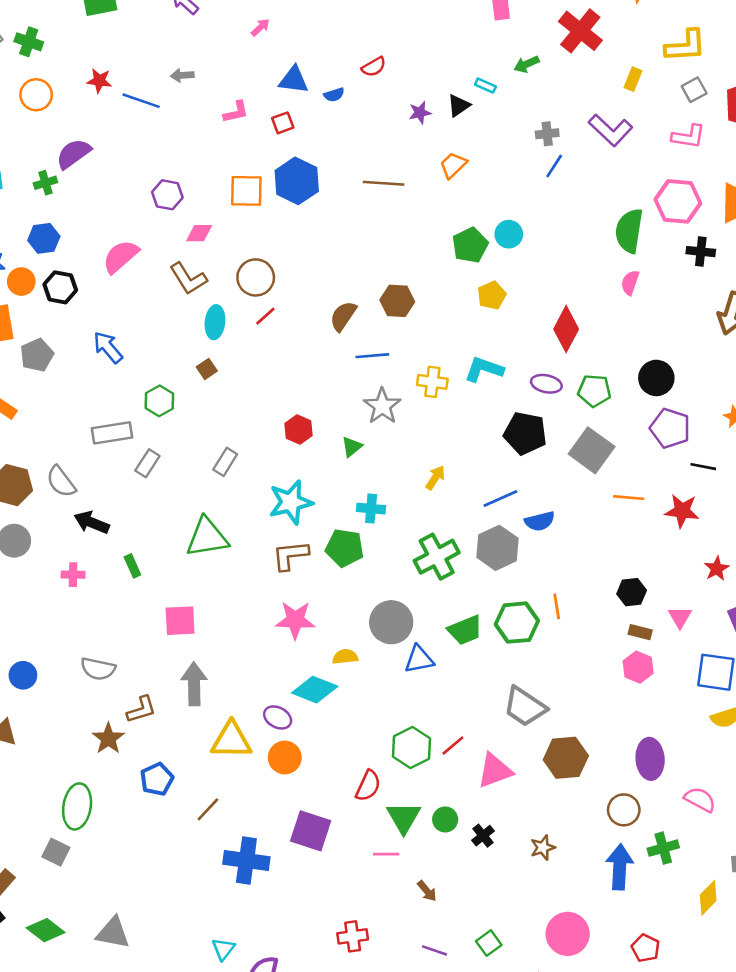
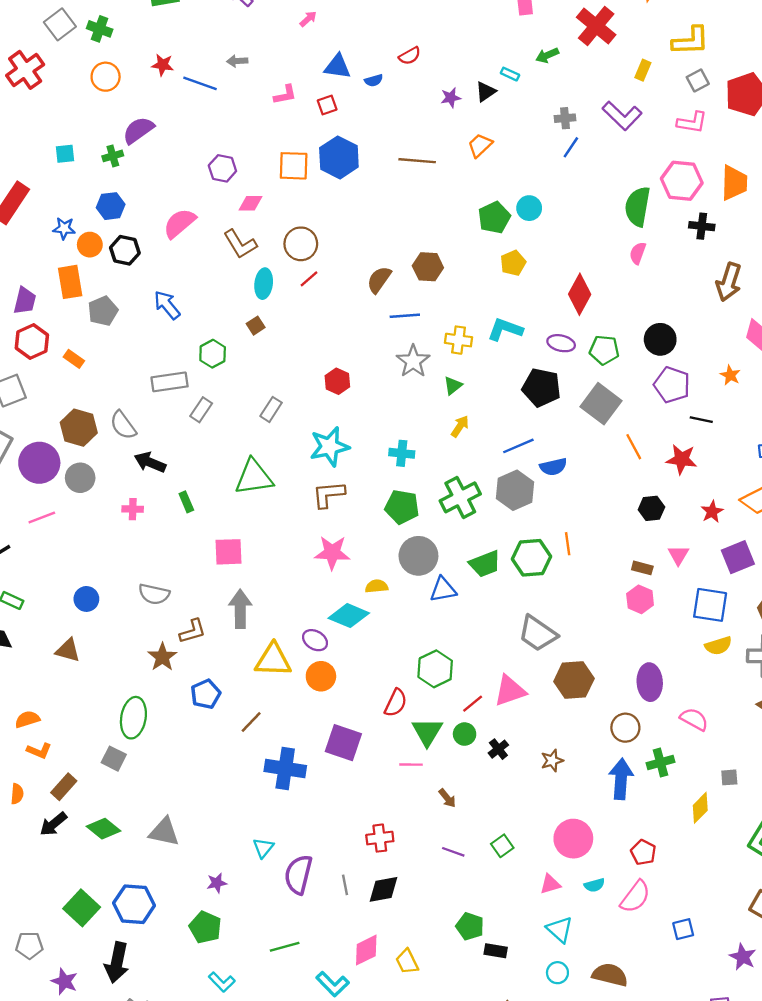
green triangle: (352, 447) -> (453, 386), moved
orange line: (629, 498) -> (634, 447), turned 56
green pentagon: (345, 548) -> (402, 507), moved
black hexagon: (632, 592) -> (651, 508), moved
red line: (453, 745) -> (473, 704), moved

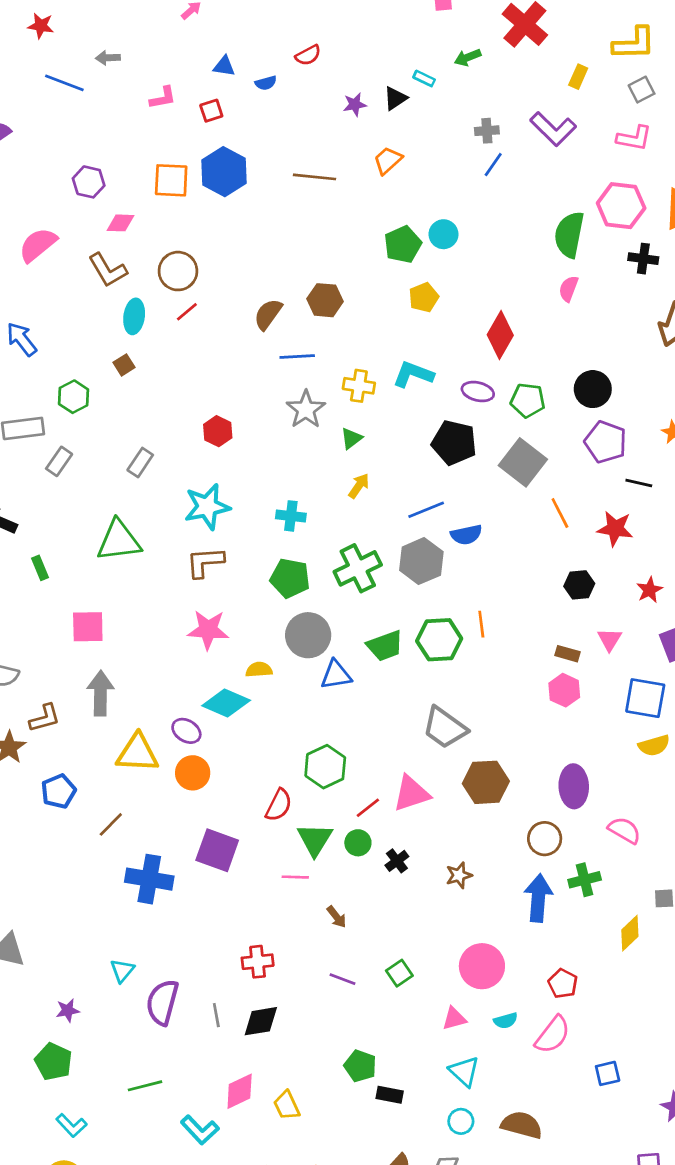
red star: (163, 65) -> (41, 26), moved
blue triangle: (337, 67) -> (224, 66), size x0.7

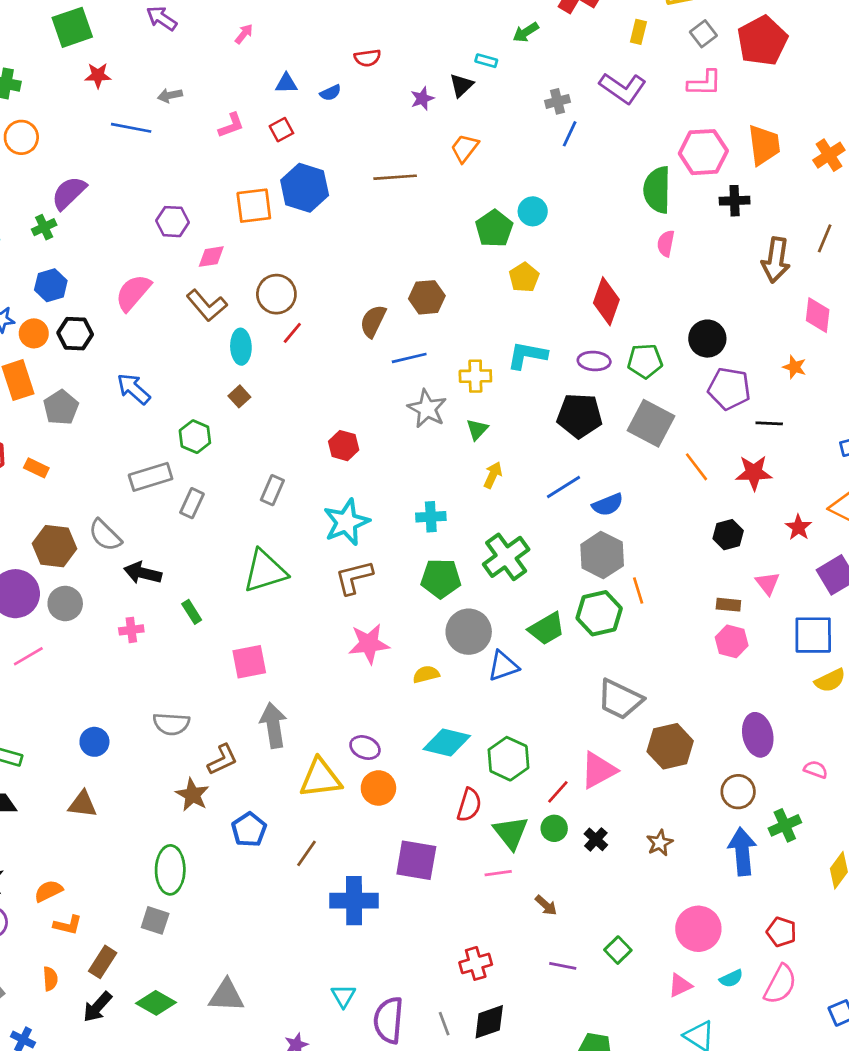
red semicircle: (308, 55) -> (367, 58), turned 30
gray hexagon: (421, 561) -> (602, 555), moved
cyan diamond: (226, 703) -> (447, 743), moved
pink semicircle: (624, 830) -> (816, 769), size x0.7

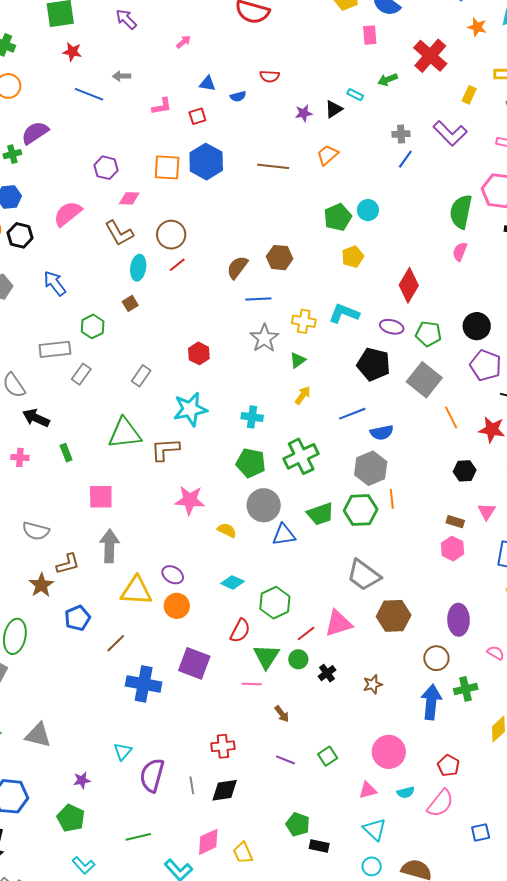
brown L-shape: (354, 577) -> (165, 449), moved
yellow semicircle: (426, 674) -> (227, 530), turned 30
cyan diamond: (447, 743) -> (232, 582), size x0.7

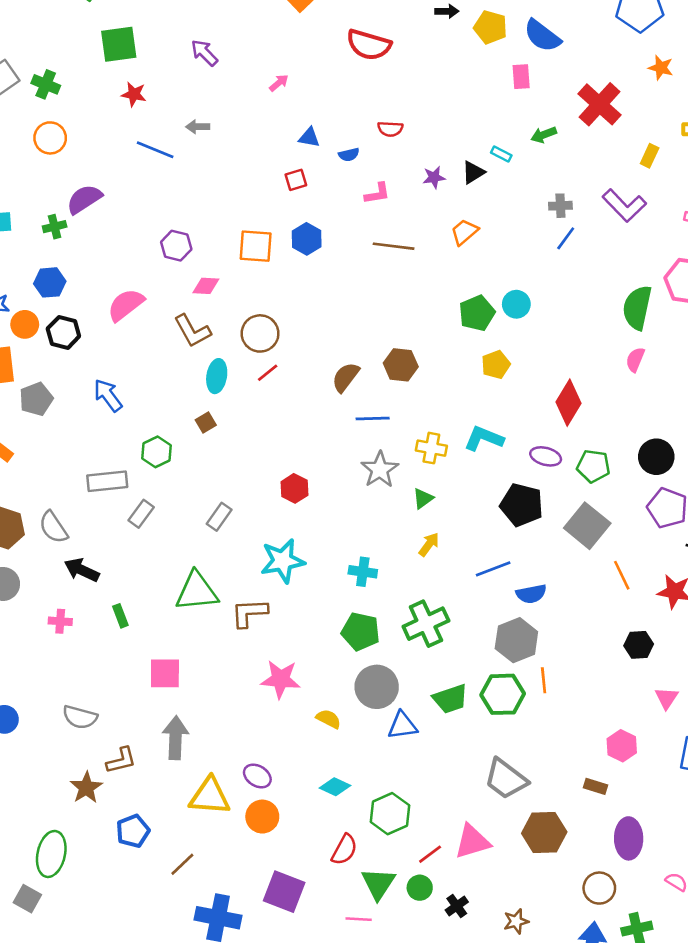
pink L-shape: (162, 106) -> (377, 193), moved
blue hexagon: (206, 162) -> (307, 239), size x0.7
brown rectangle: (455, 522) -> (595, 786), moved

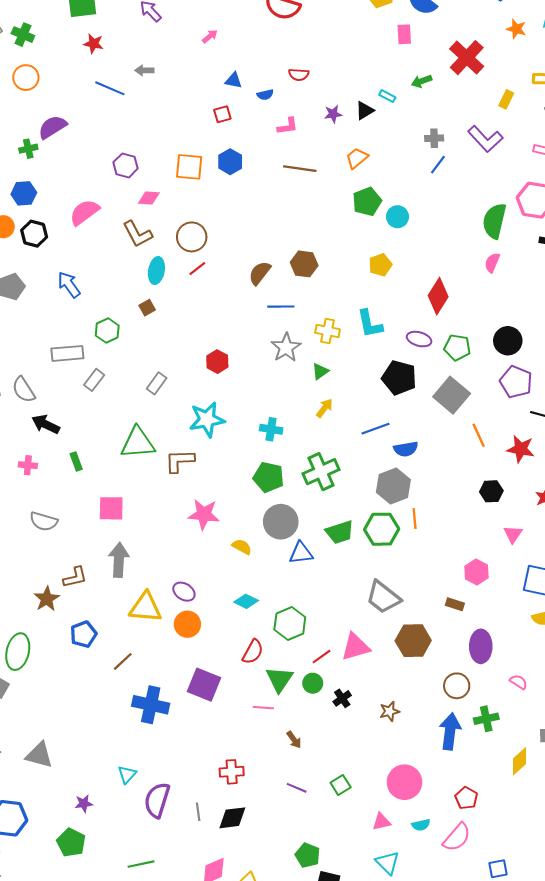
green pentagon: (477, 313) -> (367, 202), moved
cyan L-shape: (484, 438) -> (370, 324), turned -124
gray semicircle: (80, 717) -> (44, 521), moved

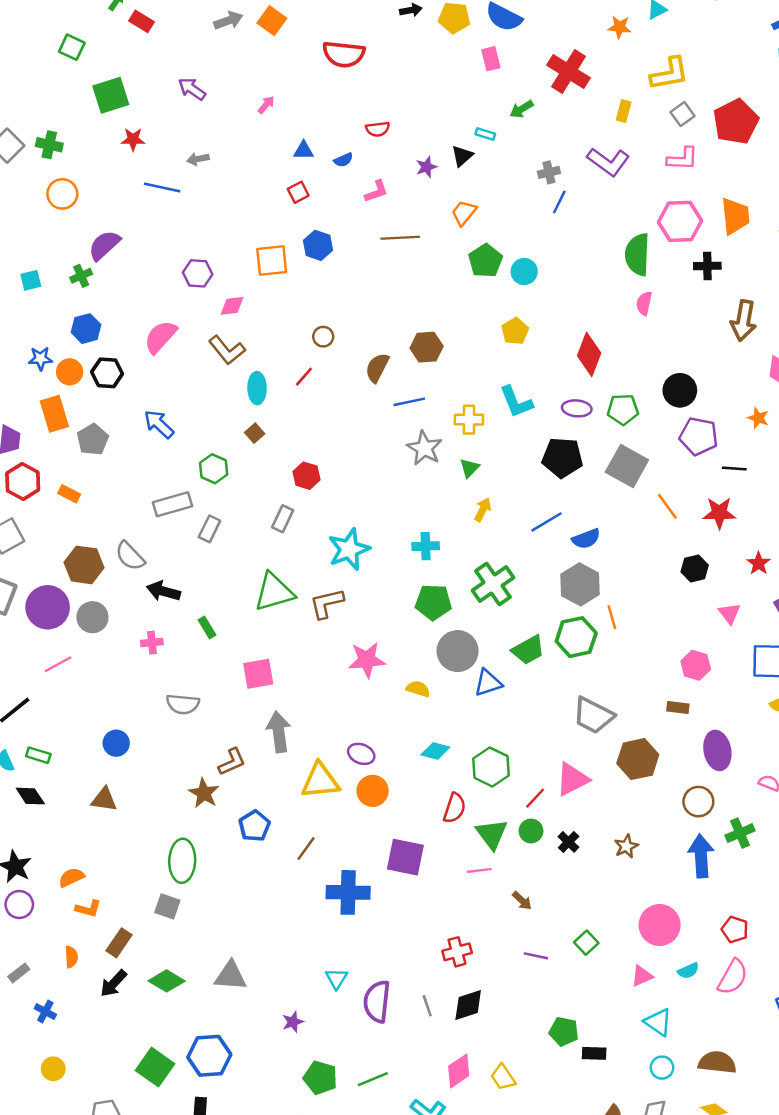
brown circle: (192, 237) -> (323, 337), moved, size x0.6
red hexagon: (217, 362) -> (306, 476), moved
green pentagon: (71, 842) -> (320, 1078), moved

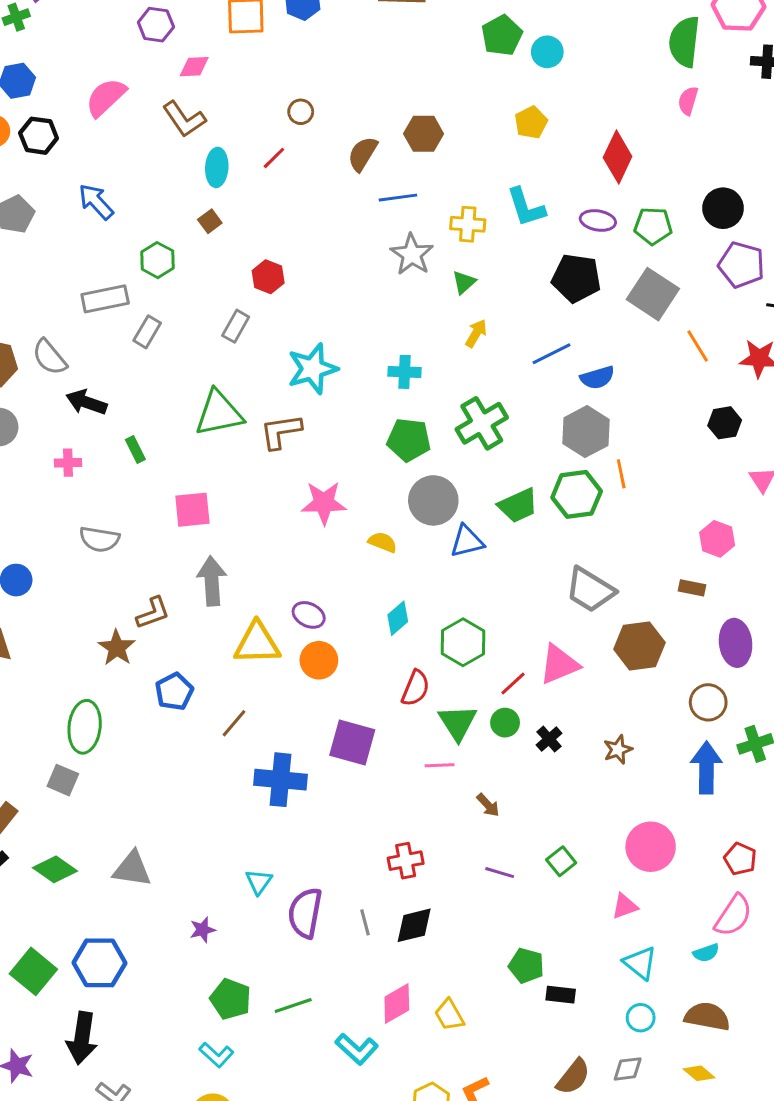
cyan diamond: (435, 751) -> (398, 618), turned -60
cyan semicircle: (688, 971) -> (706, 953), moved

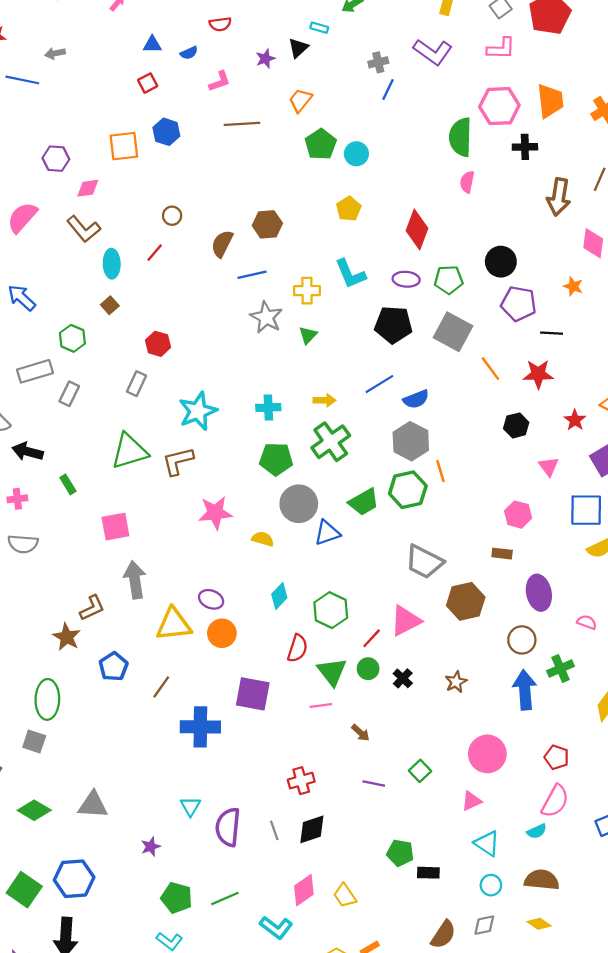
yellow arrow: (476, 333) -> (325, 400), moved, turned 65
gray semicircle: (99, 539) -> (23, 544), moved

